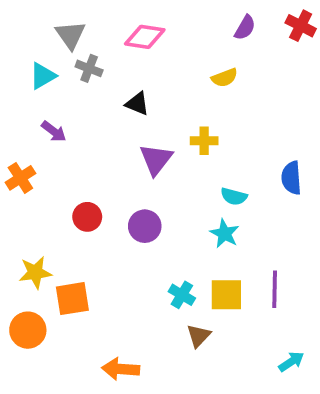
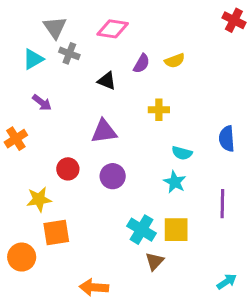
purple semicircle: (245, 28) -> (142, 64), moved
purple triangle: (156, 159) -> (104, 131), moved, turned 44
yellow star: (35, 273) -> (39, 199), moved
purple line: (275, 289) -> (222, 204), moved
cyan cross: (182, 295) -> (142, 230), size x1.4

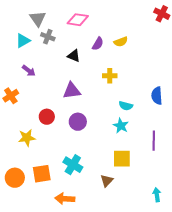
cyan cross: (142, 230) -> (73, 165), moved
orange square: (56, 232) -> (42, 174), moved
cyan arrow: (227, 282) -> (157, 195), turned -64

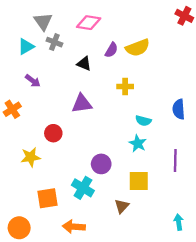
yellow semicircle: (121, 42) -> (138, 48), size x1.5
purple circle: (78, 122) -> (101, 164), moved
orange circle: (15, 178) -> (19, 228), moved

